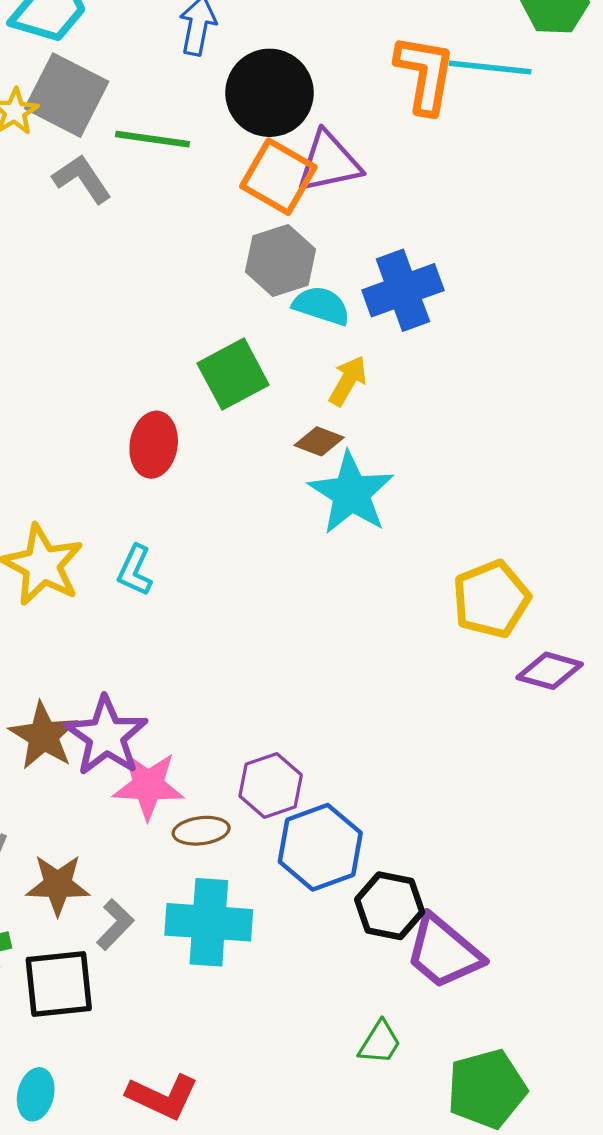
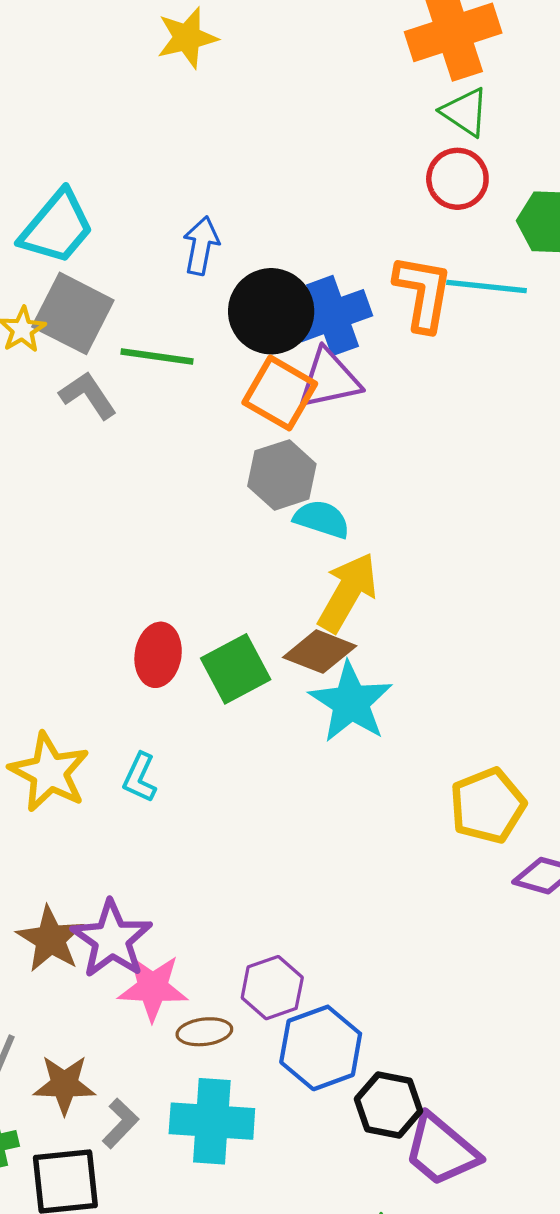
blue cross: (403, 290) -> (333, 316), moved
green square: (233, 374) -> (236, 669), moved
yellow arrow: (348, 381) -> (348, 592), size x1.6
brown diamond: (319, 441) -> (320, 652), size x1.5

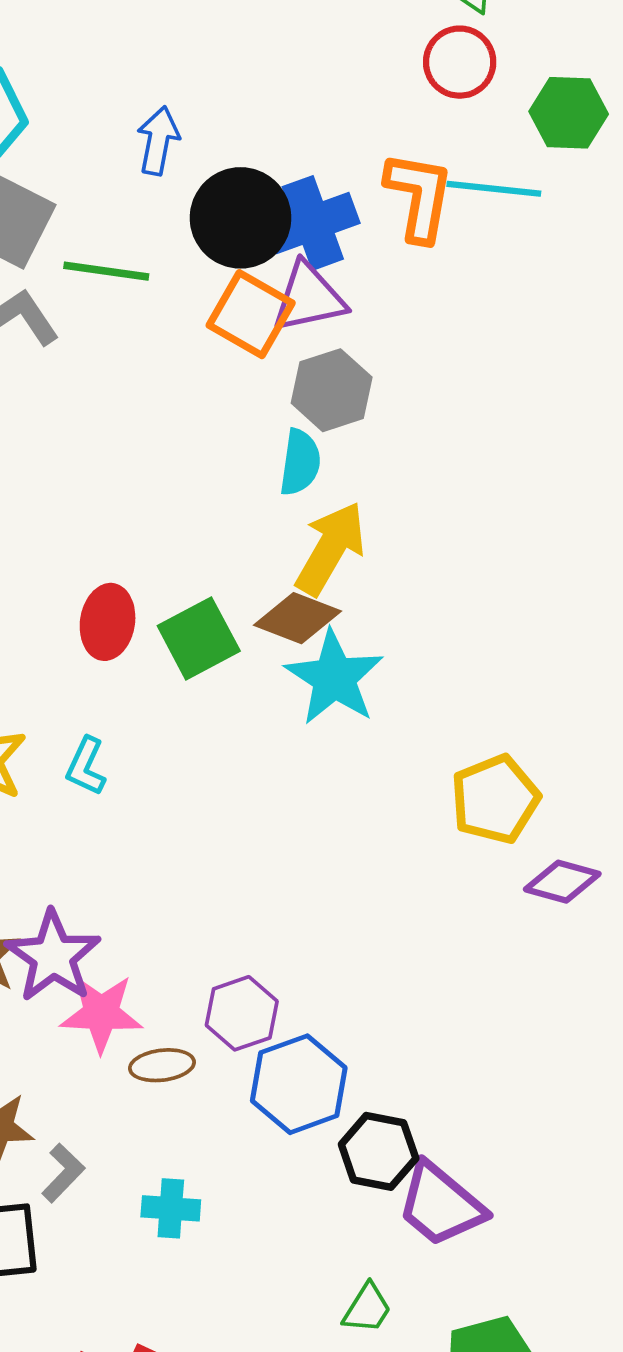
gray hexagon: (282, 475) -> (332, 390), moved
cyan semicircle: (322, 519) -> (300, 462), turned 80
cyan cross: (212, 1121) -> (171, 1208), moved, size x0.6

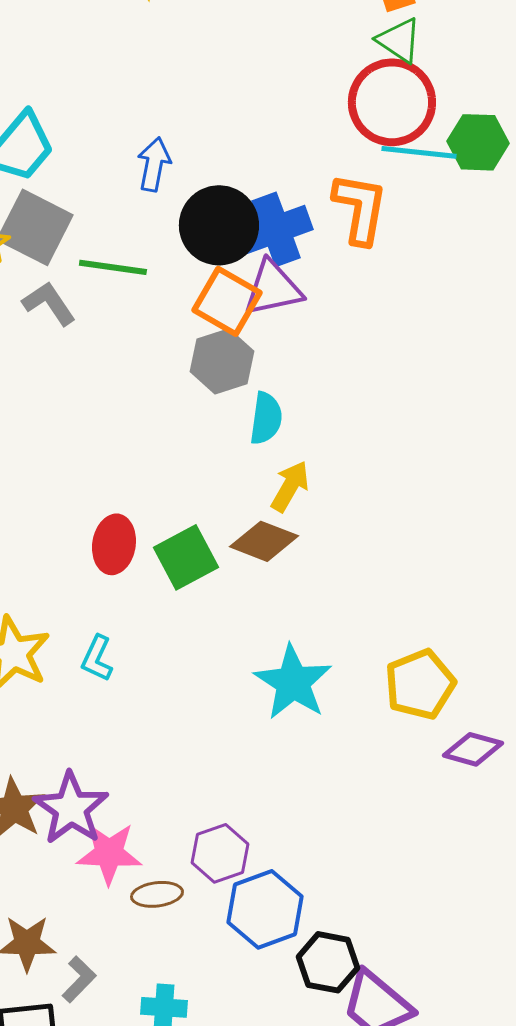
red circle: (460, 62) -> (392, 102), size x1.5
cyan line: (494, 189) -> (419, 152), moved
gray hexagon: (332, 390) -> (222, 361), moved
yellow arrow: (330, 548) -> (290, 486), size x0.7
cyan star: (334, 678) -> (293, 682), moved

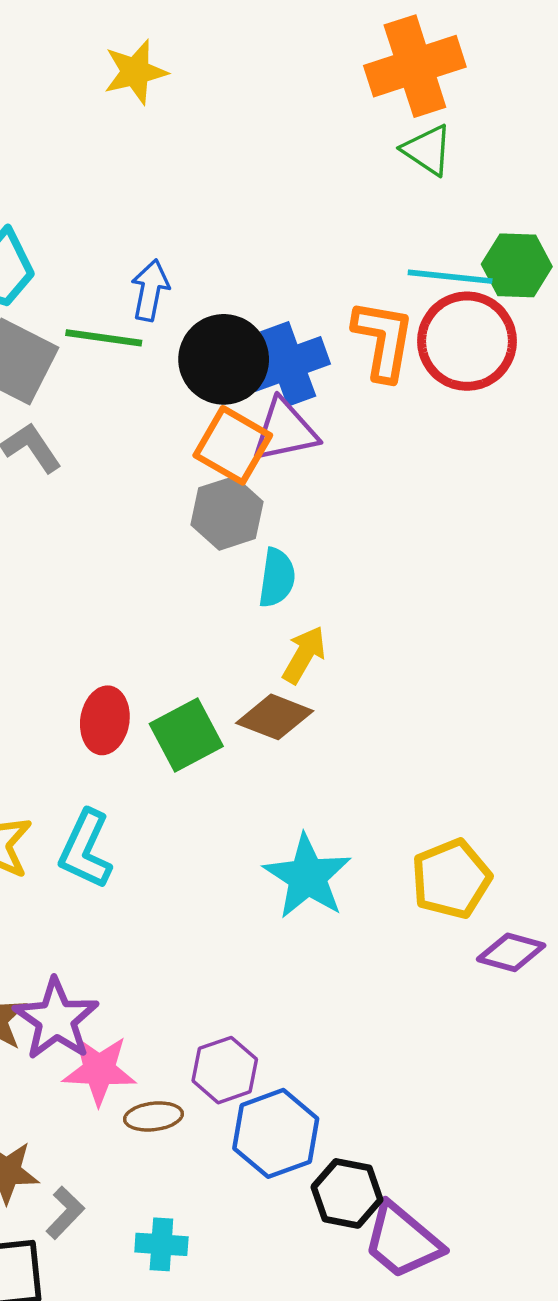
red circle: (392, 102) -> (467, 341), moved
green line: (113, 267) -> (104, 338), moved
cyan L-shape: (97, 658) -> (86, 849), size x1.5

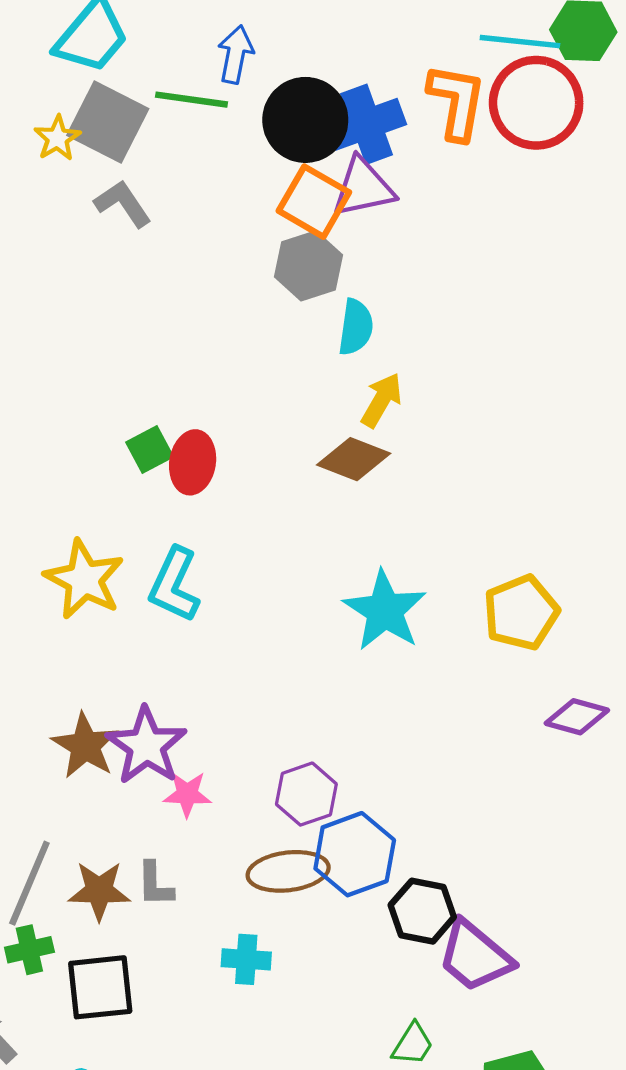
green square: (186, 735) -> (150, 449), moved, size x0.7
purple diamond: (511, 952) -> (577, 717), moved
pink star: (99, 1070) -> (187, 794), size x0.7
brown ellipse: (153, 1116) -> (288, 871), moved, size x1.5
gray L-shape: (65, 1213) -> (155, 884), moved, turned 135

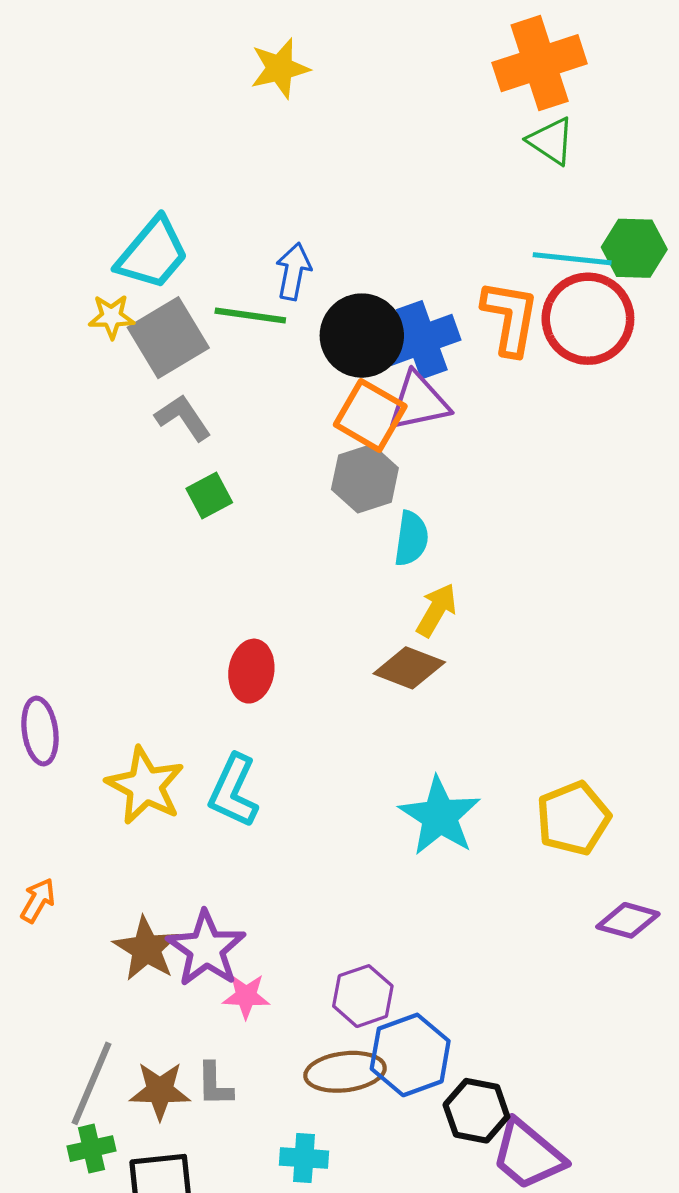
gray square: (108, 122) -> (168, 338), turned 32
yellow star: (57, 138) -> (111, 317), moved, turned 30
green square: (150, 449) -> (209, 495), moved

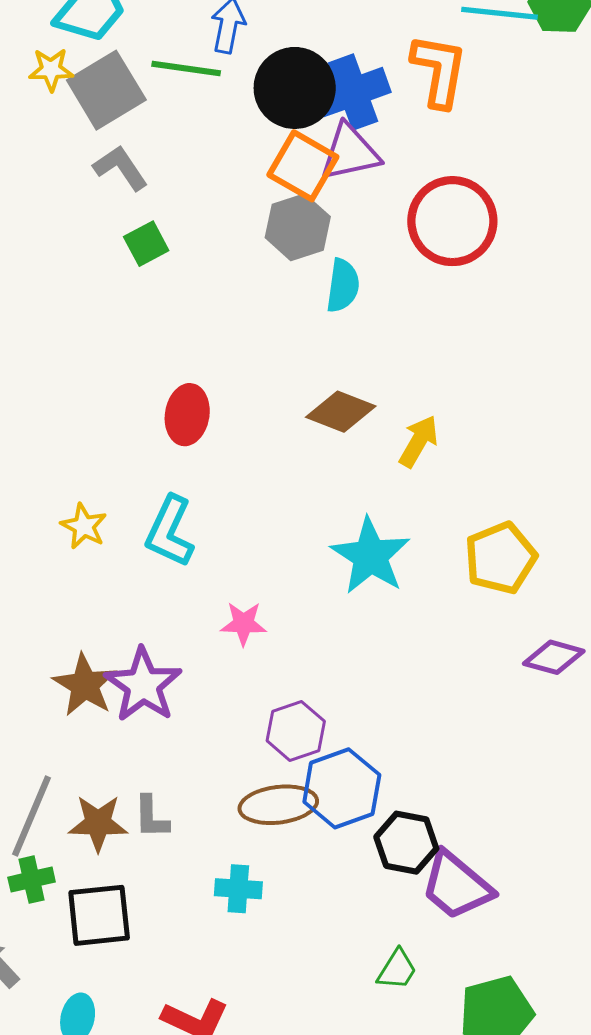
red circle: (588, 319) -> (452, 221), moved
yellow arrow: (436, 610) -> (419, 441), moved
yellow star: (145, 786) -> (84, 526), size x0.6
pink star: (246, 996) -> (243, 624), moved

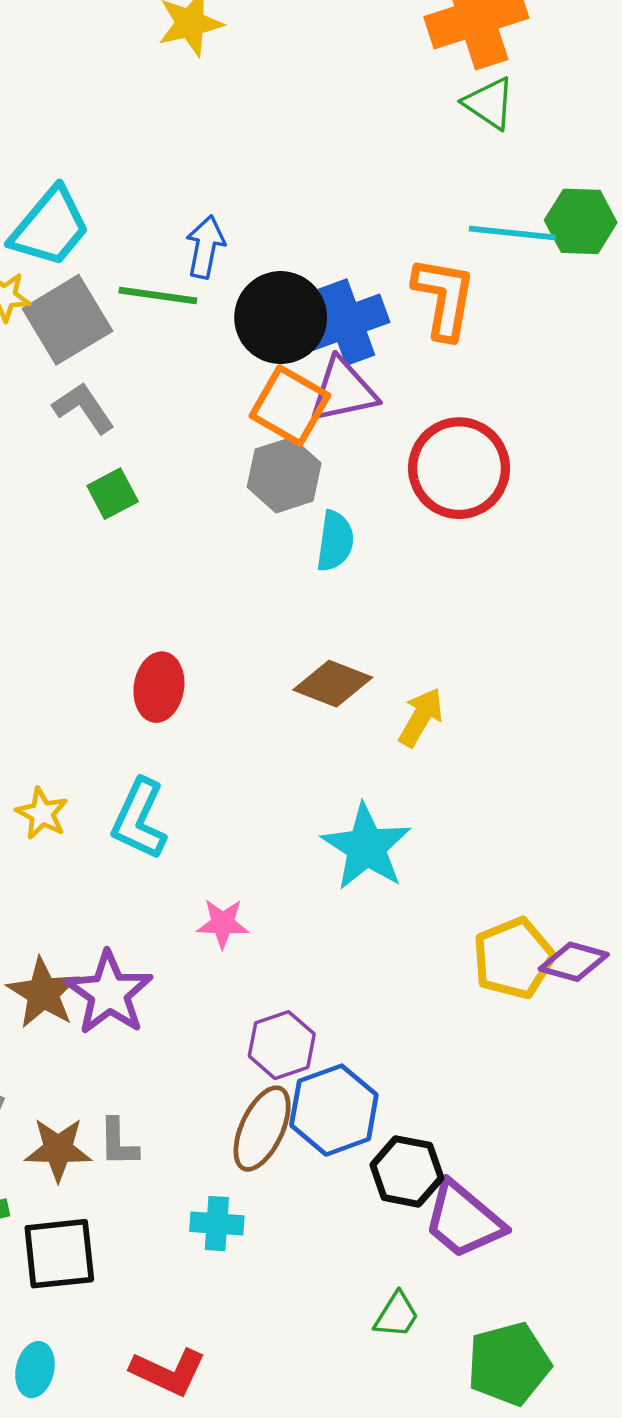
yellow pentagon: (501, 558) -> (513, 958), moved
brown ellipse: (278, 805) -> (262, 1129), turned -58

